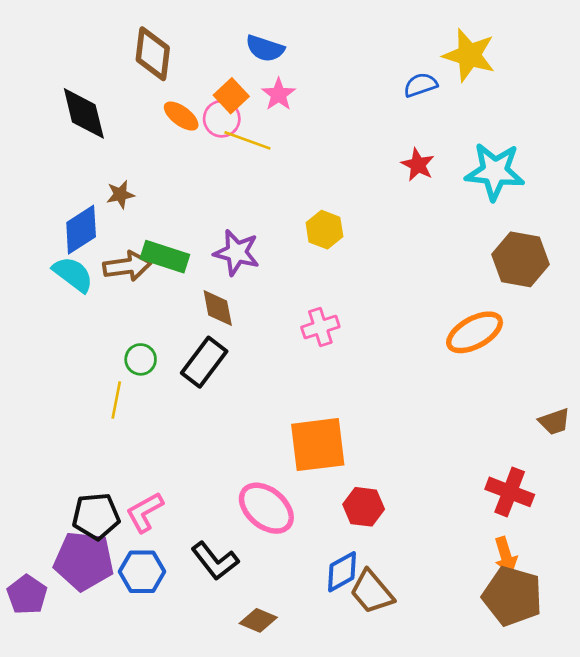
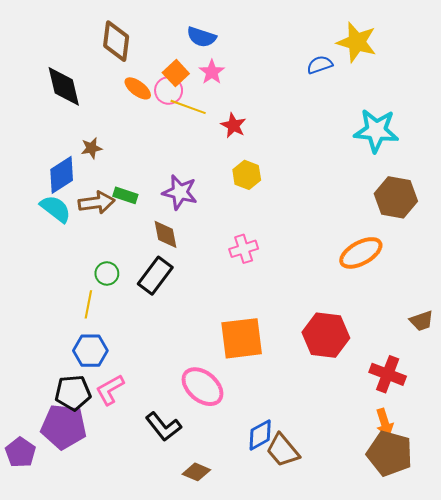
red star: (418, 165) -> (233, 125), moved
green rectangle: (165, 257) -> (125, 195), size x0.7
red hexagon: (364, 507) -> (326, 335), moved, size x1.5
blue hexagon: (142, 572) -> (90, 351), moved

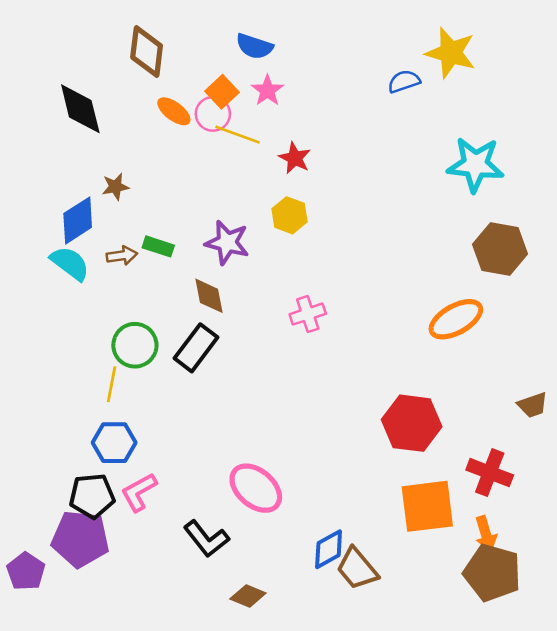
yellow hexagon: (247, 175) -> (290, 215), moved
brown arrow: (97, 203) -> (122, 256), size x0.7
green circle: (107, 274) -> (135, 345), size x1.5
orange square: (242, 338) -> (427, 506), moved

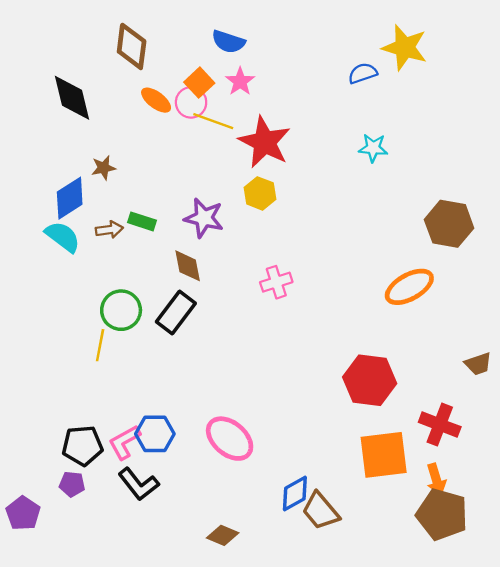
red star: (295, 158) -> (265, 142), size x1.8
cyan star: (475, 165) -> (373, 148), moved, size x0.6
blue hexagon: (114, 443) -> (155, 434), moved
purple pentagon: (80, 539) -> (72, 484), size x0.5
black L-shape: (206, 539) -> (139, 484), moved

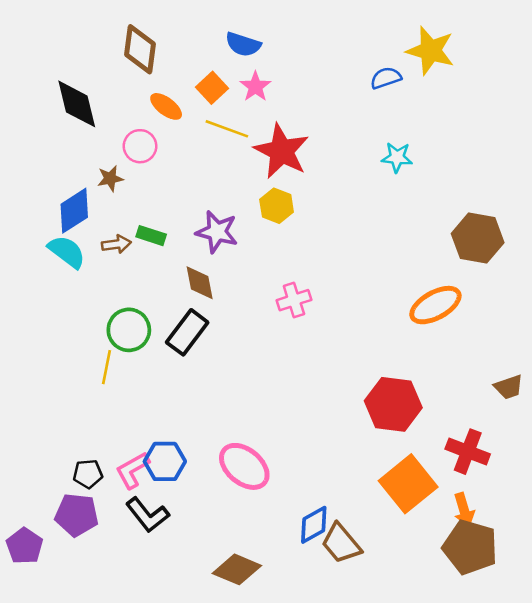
pink circle: (191, 102) -> (140, 146), moved
black pentagon: (83, 446) -> (88, 474), size x0.7
orange square: (384, 455) -> (408, 484), turned -32
purple pentagon: (72, 484) -> (77, 515), size x1.6
brown diamond: (223, 535) -> (237, 569), size x1.4

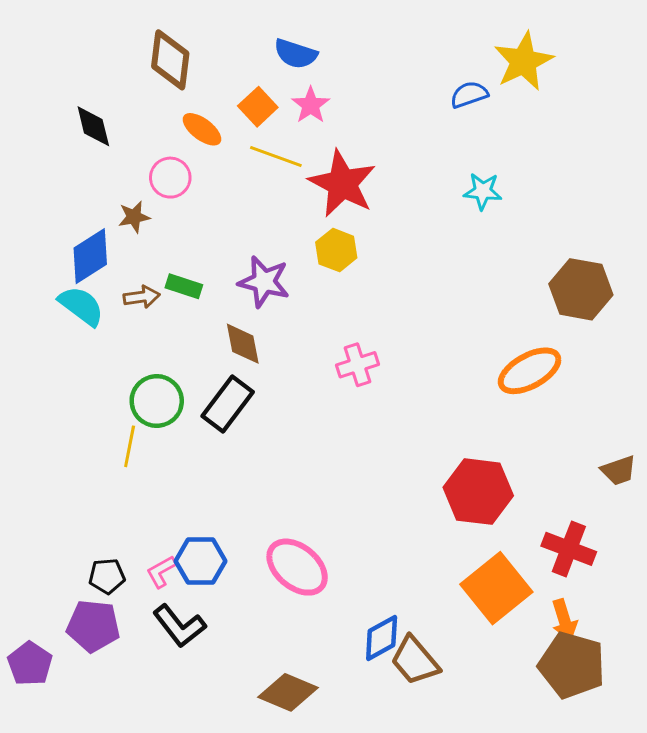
yellow star: (430, 51) -> (524, 61), turned 30
black diamond: (77, 104) -> (93, 126), size x0.7
pink L-shape: (133, 470) -> (161, 572), size x0.7

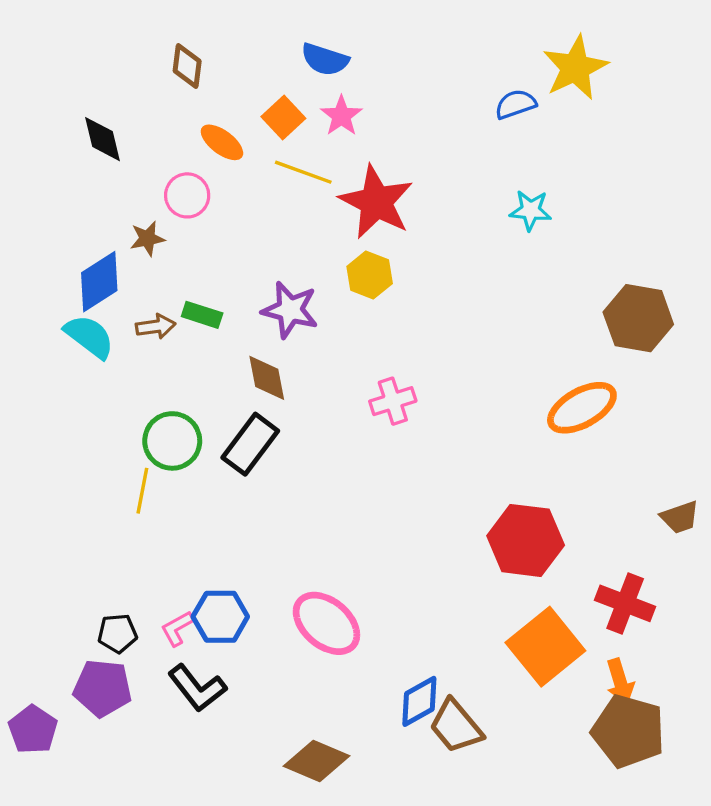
brown diamond: (170, 60) -> (187, 66), size x0.7

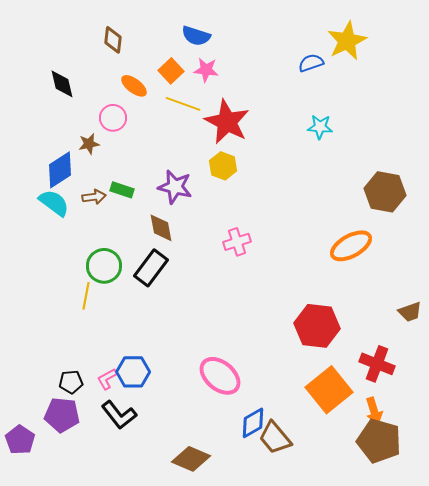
pink star: (341, 116) -> (206, 70), turned -30
pink ellipse: (326, 623) -> (220, 376), moved

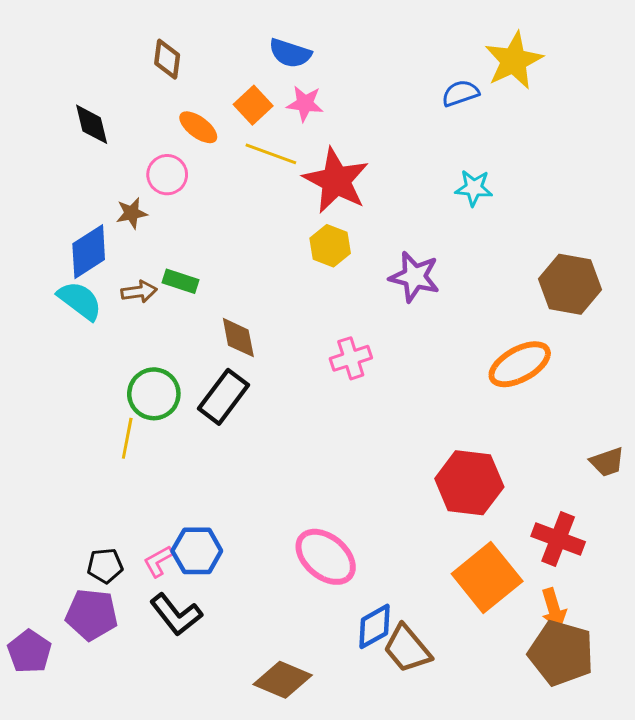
purple star: (175, 187) -> (415, 277), moved

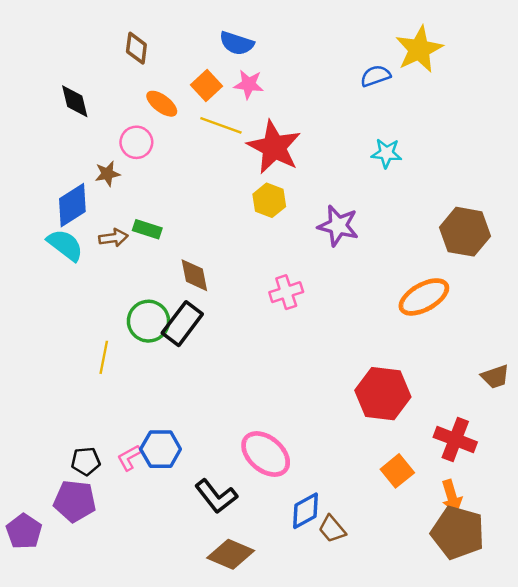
green circle: (154, 394) -> (148, 321), moved
orange square: (487, 578) -> (397, 471), size x0.6
black L-shape: (176, 615) -> (216, 496), moved
brown trapezoid: (407, 649) -> (332, 529), size x0.7

